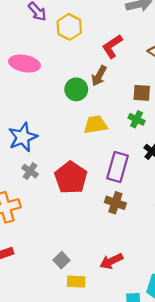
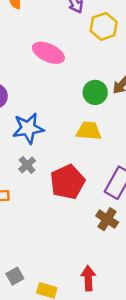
yellow trapezoid: (95, 125) -> (89, 131), moved
gray square: (61, 260) -> (15, 276), moved
red arrow: (111, 261) -> (88, 278), turned 100

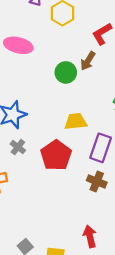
yellow trapezoid: (89, 131) -> (76, 121), moved

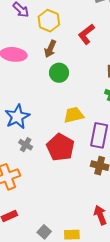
brown arrow: (88, 61) -> (50, 49), moved

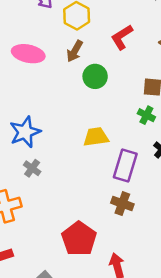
green circle: (59, 73) -> (95, 76), moved
red pentagon: (60, 147) -> (79, 239), moved

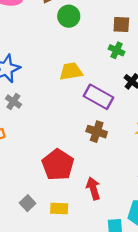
purple rectangle: (125, 166) -> (98, 97), turned -76

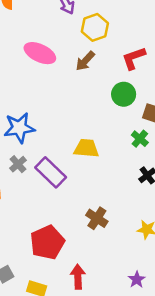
green circle: (69, 16) -> (124, 94), moved
purple rectangle: (98, 97) -> (51, 172), moved

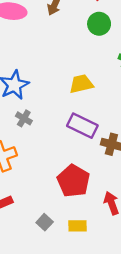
purple rectangle: (51, 172) -> (82, 126), moved

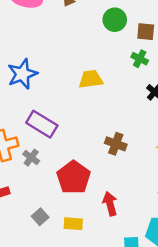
gray cross: (24, 118) -> (31, 158), moved
purple rectangle: (82, 126) -> (42, 124), moved

